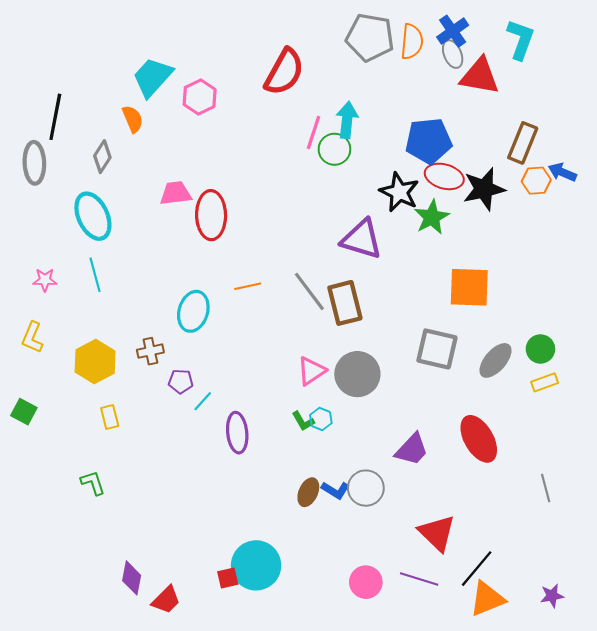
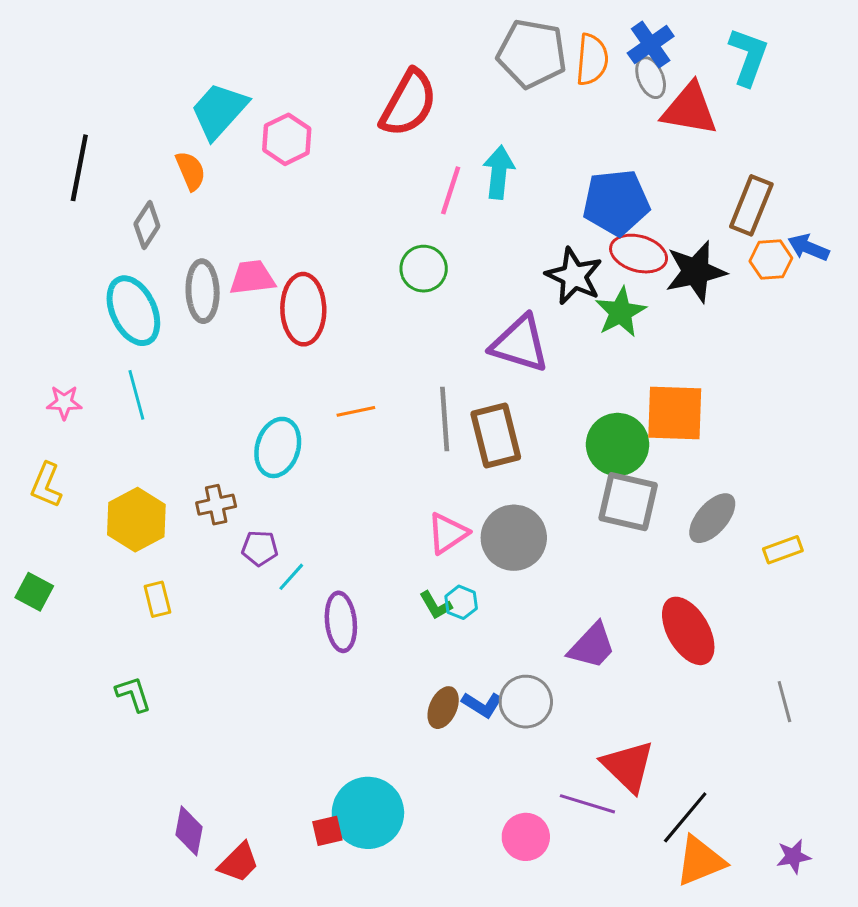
green circle: (334, 149) -> (424, 269), moved
gray ellipse: (34, 163) -> (203, 291), moved
gray line: (309, 291) -> (445, 419), turned 33
green circle: (540, 349) -> (618, 444), moved, size x1.5
purple line: (419, 579) -> (587, 804), moved

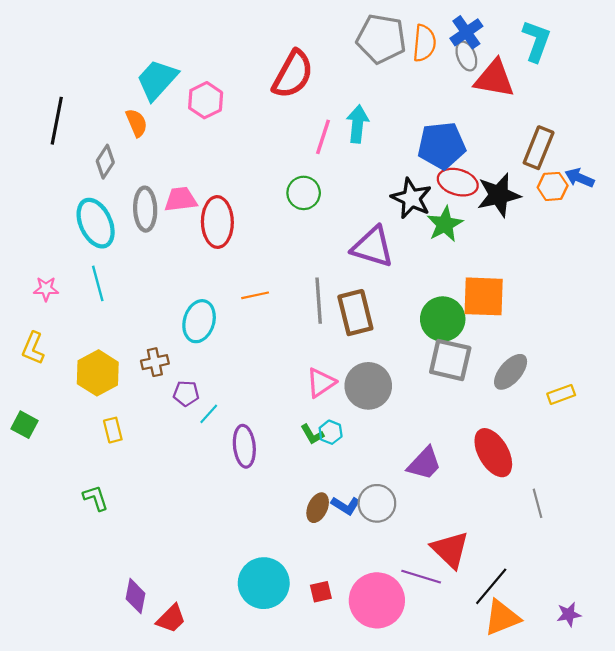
gray line: (784, 702) -> (538, 503), moved
red square: (327, 831) -> (321, 592), moved
pink circle: (526, 837) -> (377, 600), size x1.6

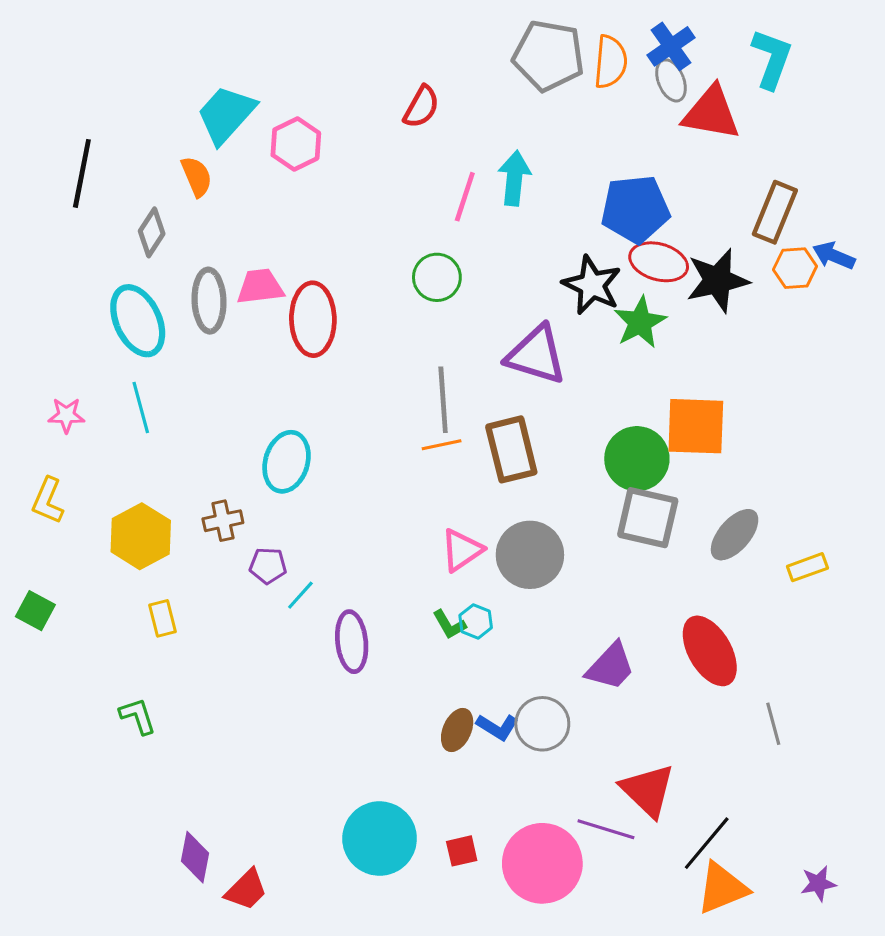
red semicircle: (293, 74) -> (421, 107), size x0.6
orange line: (255, 295) -> (442, 445), moved
gray line: (319, 301) -> (443, 400), moved

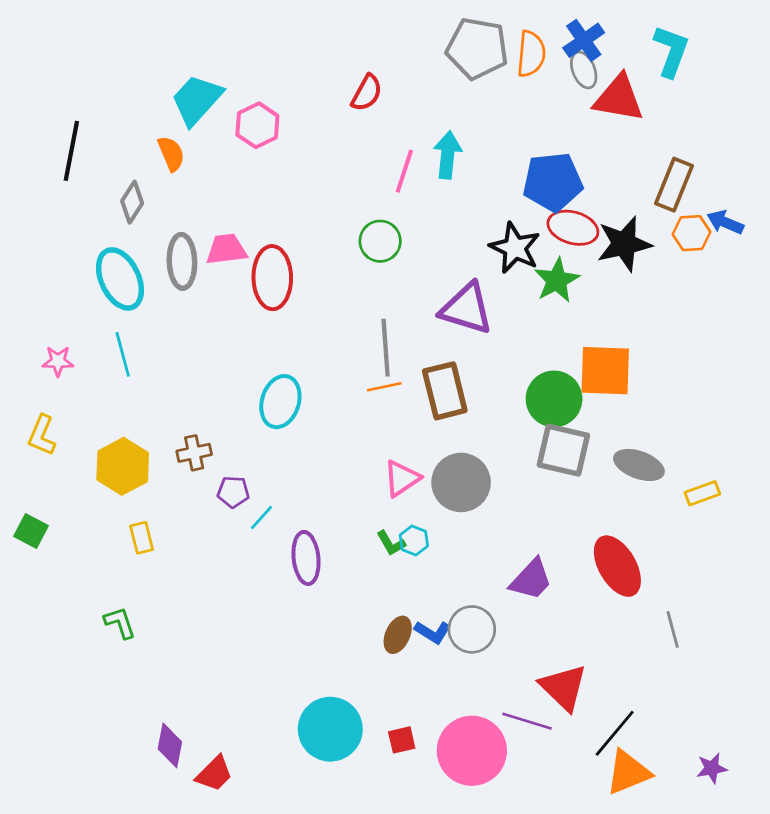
cyan ellipse: (287, 462) -> (280, 402), moved
gray ellipse: (735, 535) -> (639, 465), turned 69

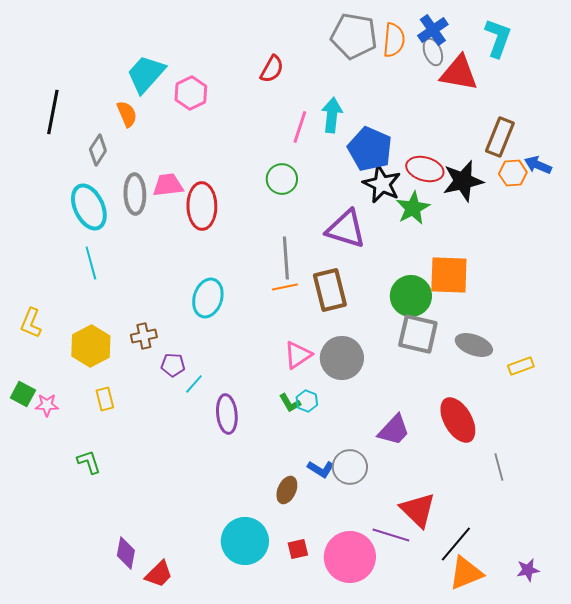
blue pentagon: (553, 182) -> (370, 149), moved, turned 30
pink star: (58, 361) -> (47, 405), moved
brown ellipse: (398, 635) -> (287, 490), moved

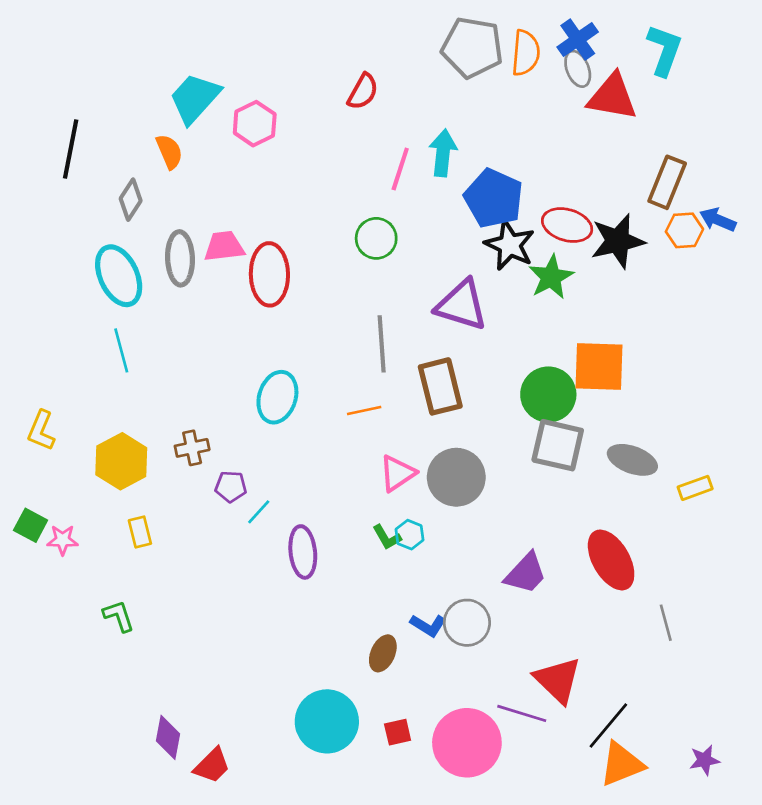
orange line: (285, 287) -> (364, 411), moved

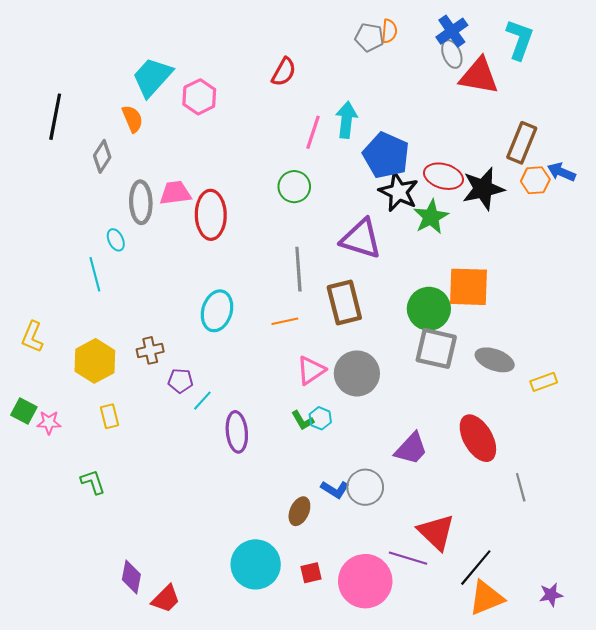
gray pentagon: (472, 48) -> (369, 37), size x0.6
orange semicircle: (526, 53) -> (389, 31), moved, size x0.7
cyan ellipse: (119, 276) -> (116, 240), moved, size x0.5

